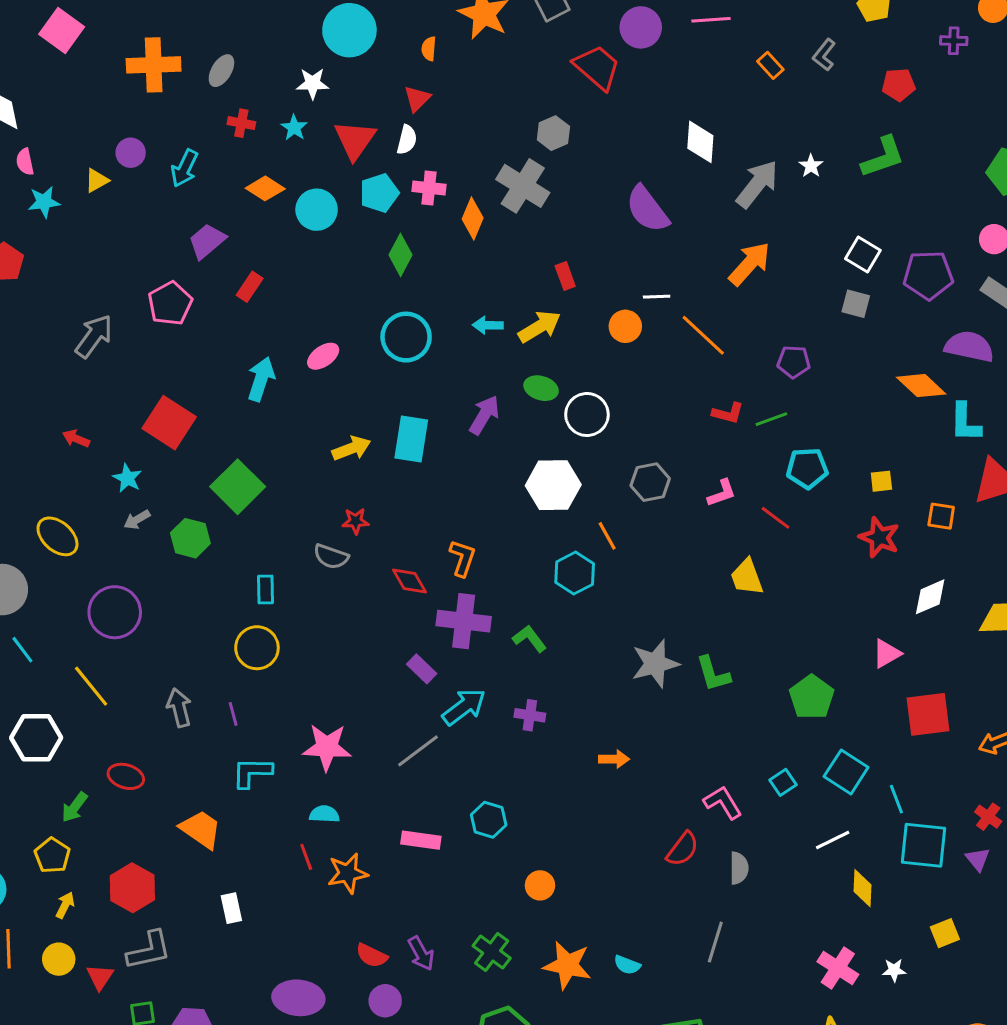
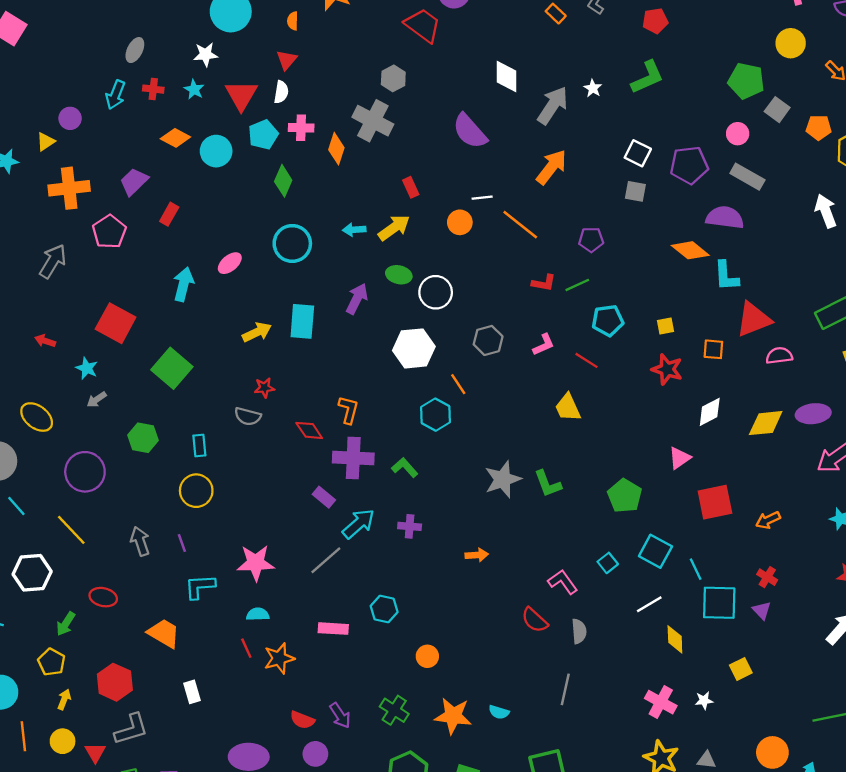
orange cross: (154, 65) -> (69, 188), moved
cyan arrow: (185, 168) -> (115, 95), moved
green hexagon: (190, 538) -> (143, 438), moved
red semicircle: (683, 849) -> (535, 620), turned 100

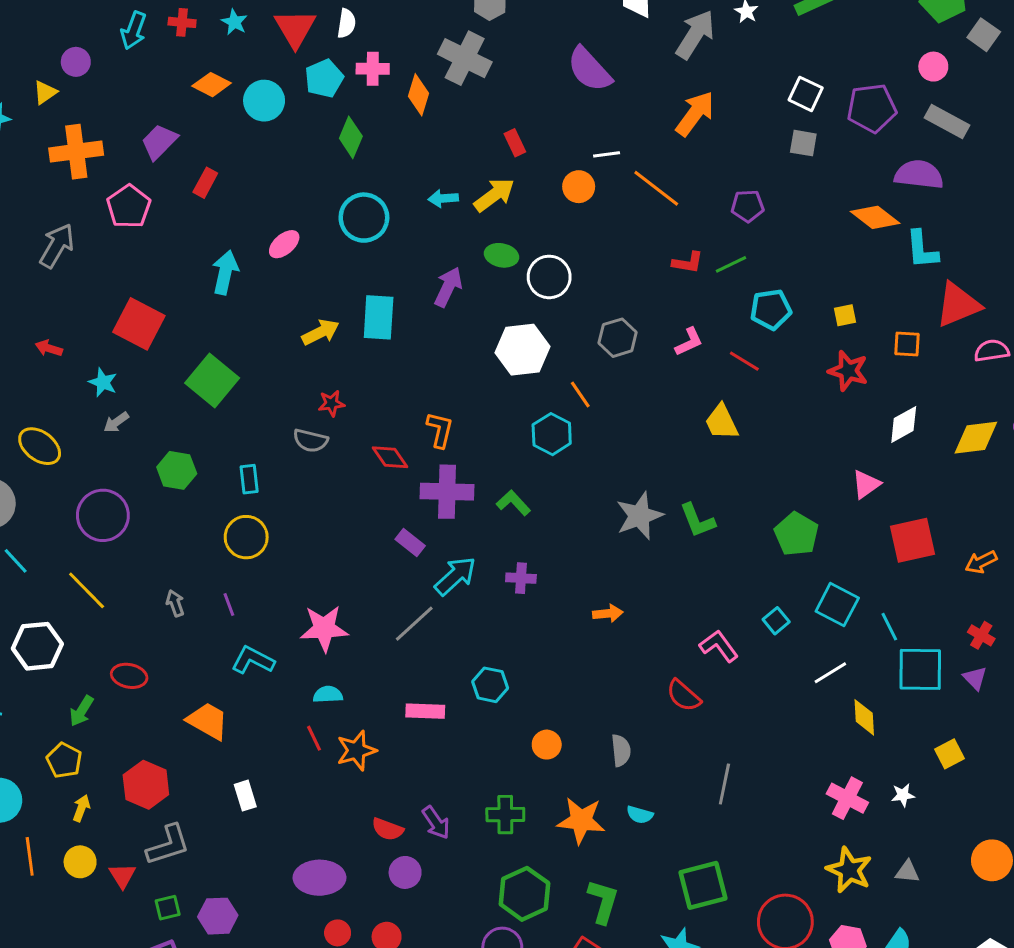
gray arrow: (140, 541) -> (175, 603), size x0.7
cyan L-shape: (200, 587) -> (253, 660), turned 32
gray semicircle: (579, 631) -> (621, 750), moved
green cross: (394, 710) -> (505, 815), turned -32

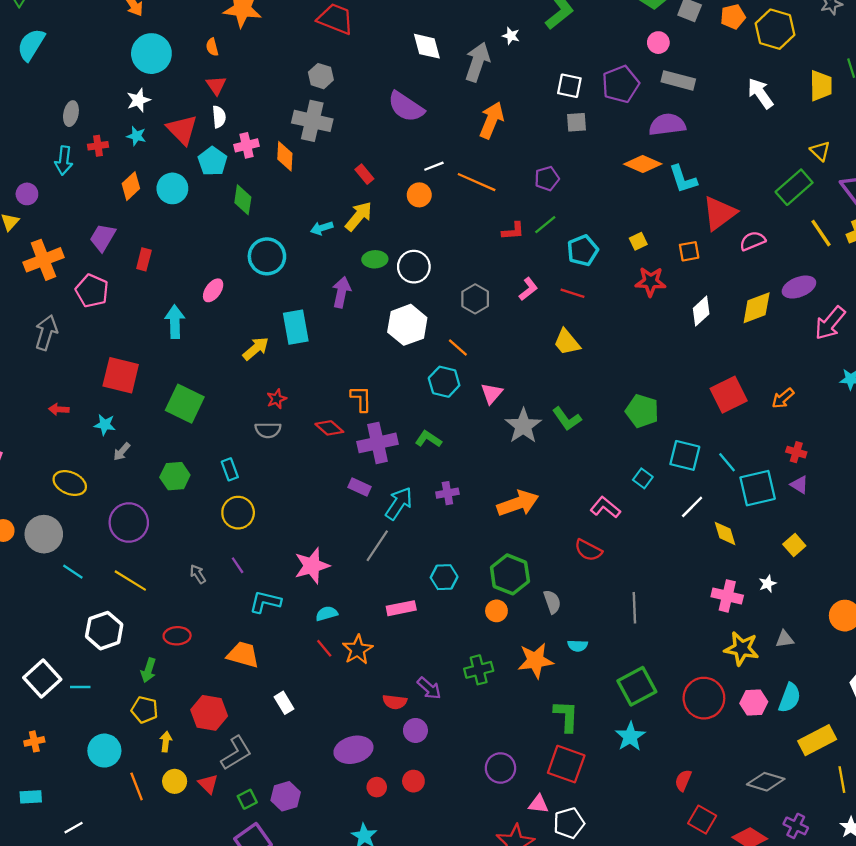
orange diamond: (212, 85) -> (131, 186), turned -56
pink triangle: (866, 484) -> (492, 393), moved
orange arrow: (608, 613) -> (518, 503), size x1.8
green hexagon: (524, 894) -> (510, 574), moved

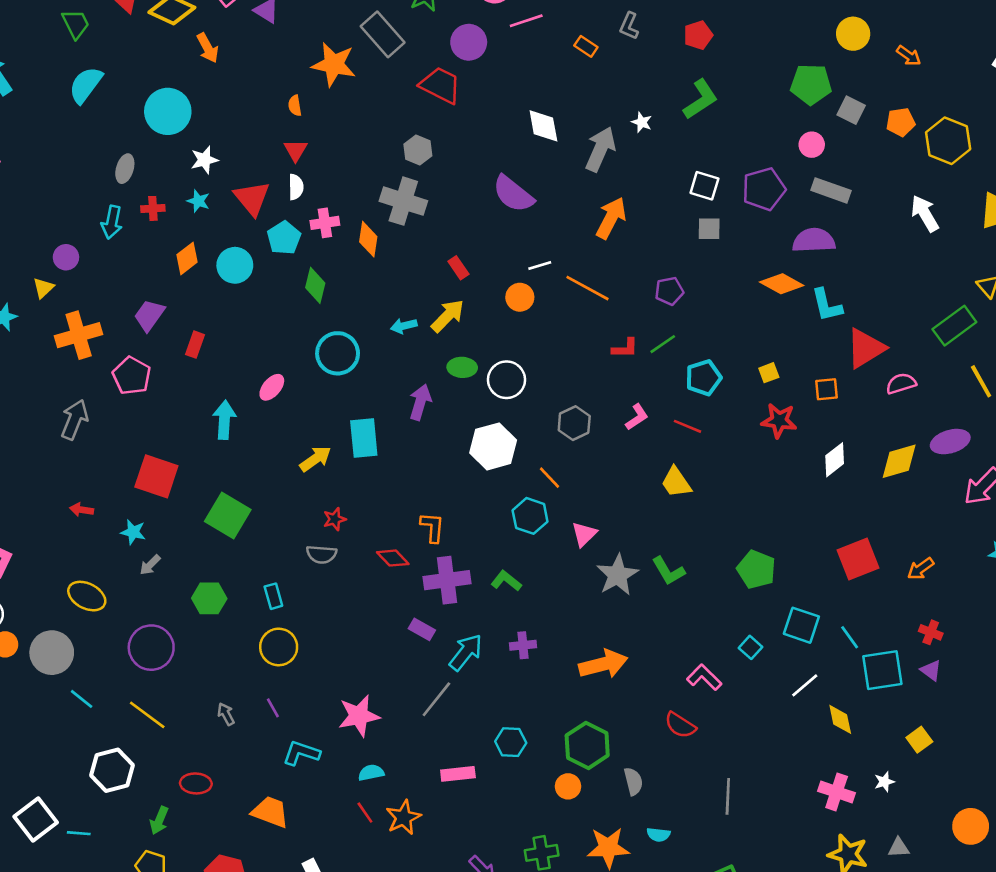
cyan circle: (151, 54) -> (168, 111), moved

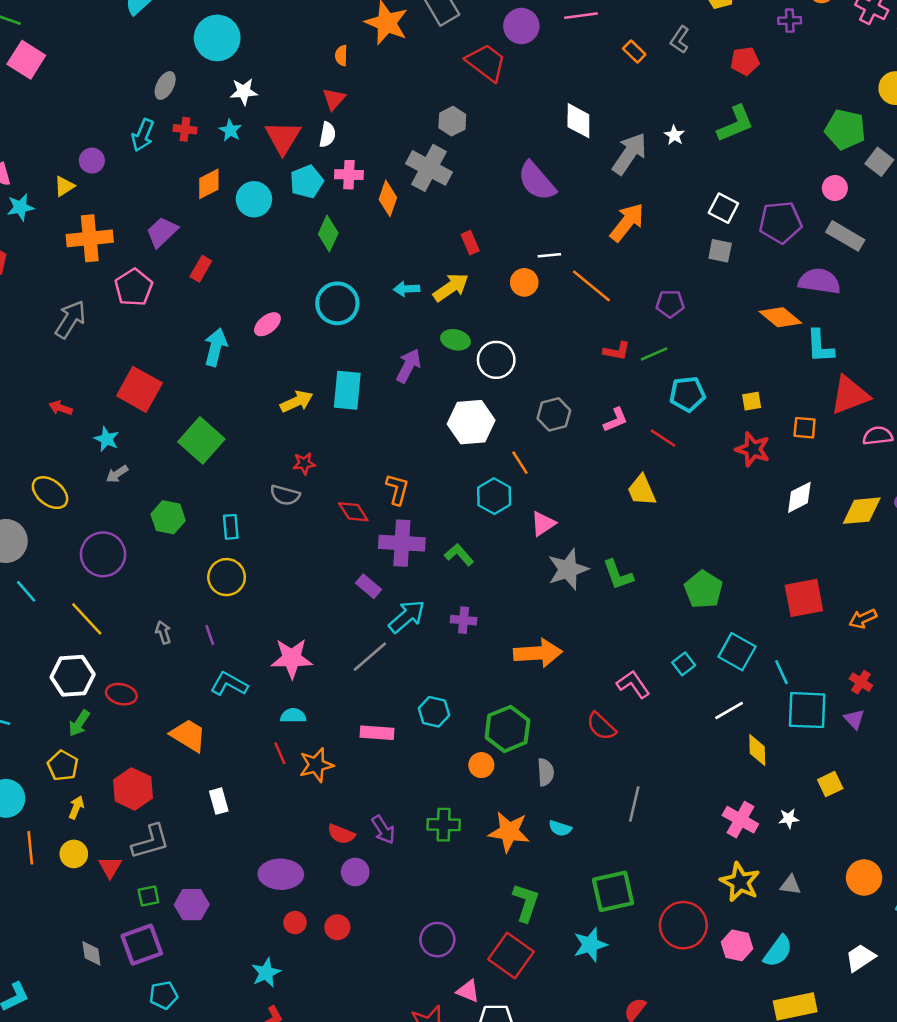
white hexagon: (112, 770) -> (73, 676), moved

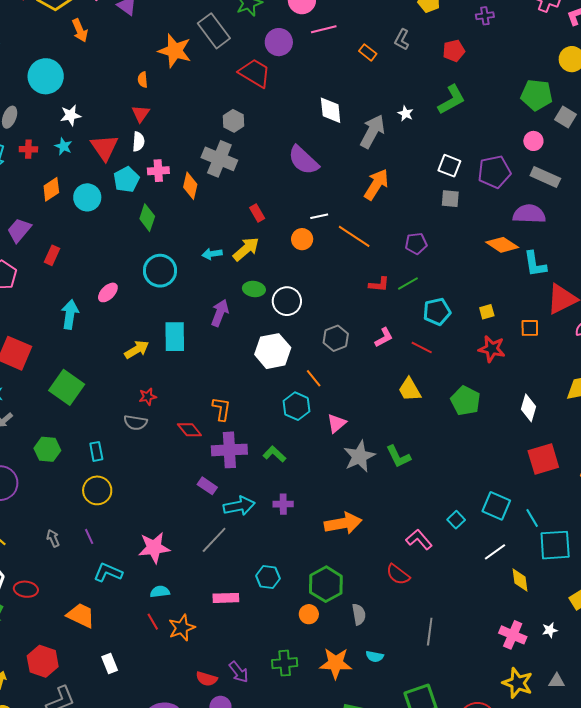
white diamond: (799, 497) -> (529, 408), moved, turned -40
green pentagon: (703, 589) -> (466, 401), moved
cyan arrow: (407, 616) -> (239, 506), turned 36

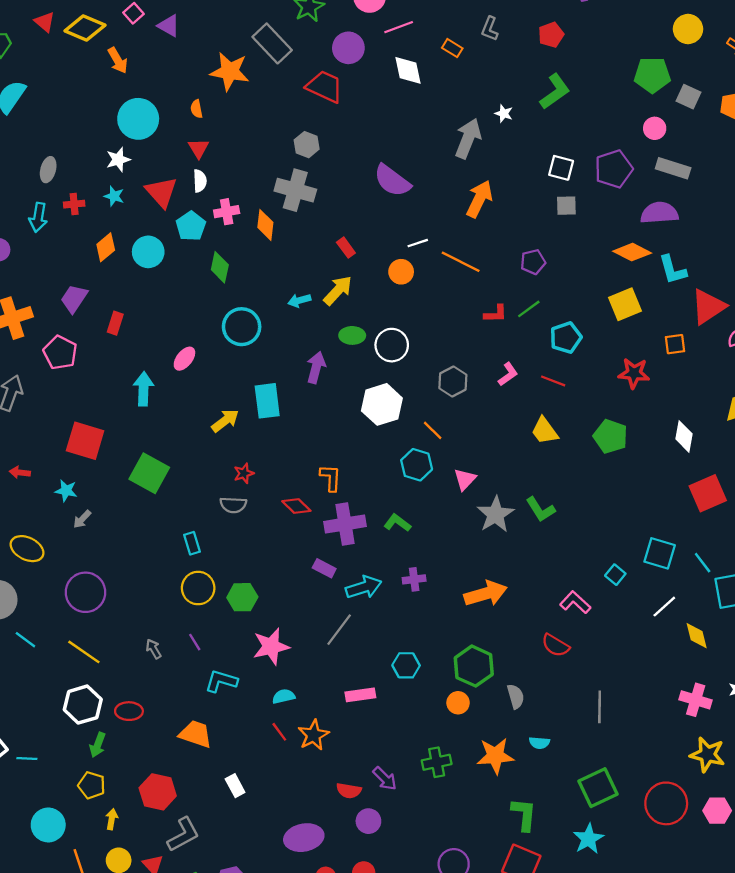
cyan circle: (46, 76) -> (138, 119), moved
white diamond: (331, 110) -> (408, 70), moved
yellow square: (487, 312) -> (625, 304), moved, size x1.8
green hexagon: (47, 449) -> (242, 597), moved

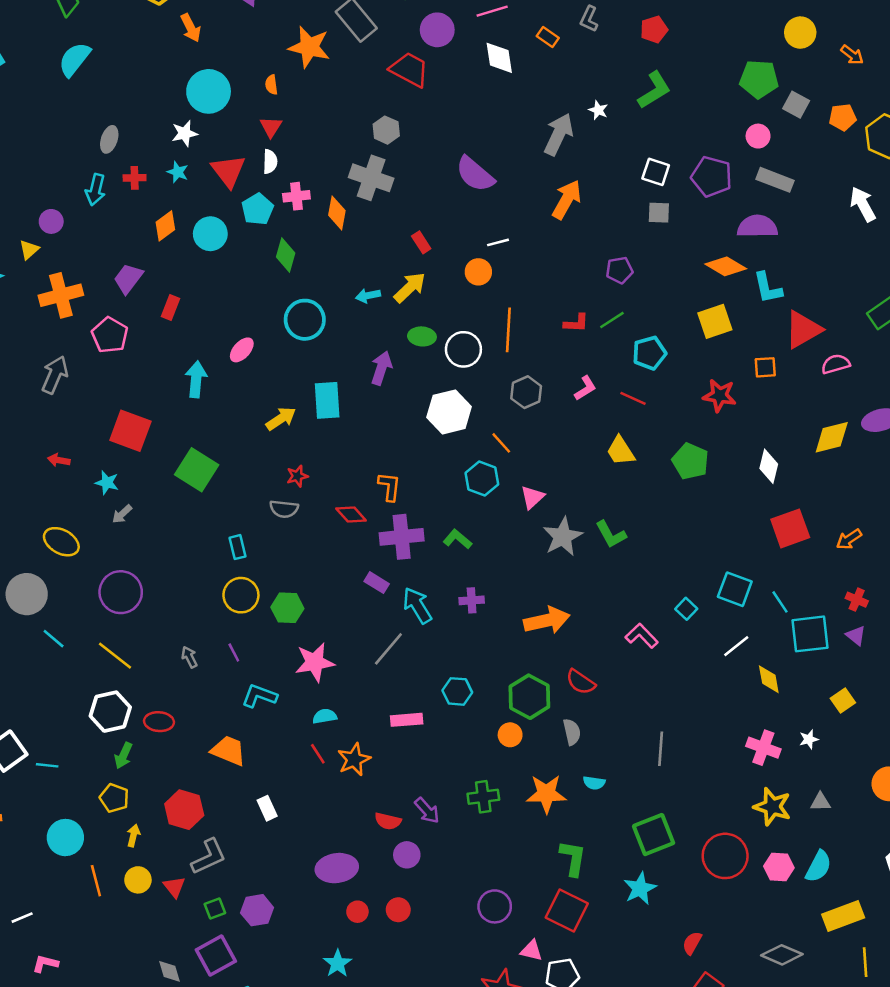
purple pentagon: (614, 169) -> (712, 177), turned 30
orange line: (461, 262) -> (508, 330), moved, turned 63
cyan arrow: (364, 587) -> (417, 605), turned -108
red semicircle: (555, 645) -> (581, 682), moved

